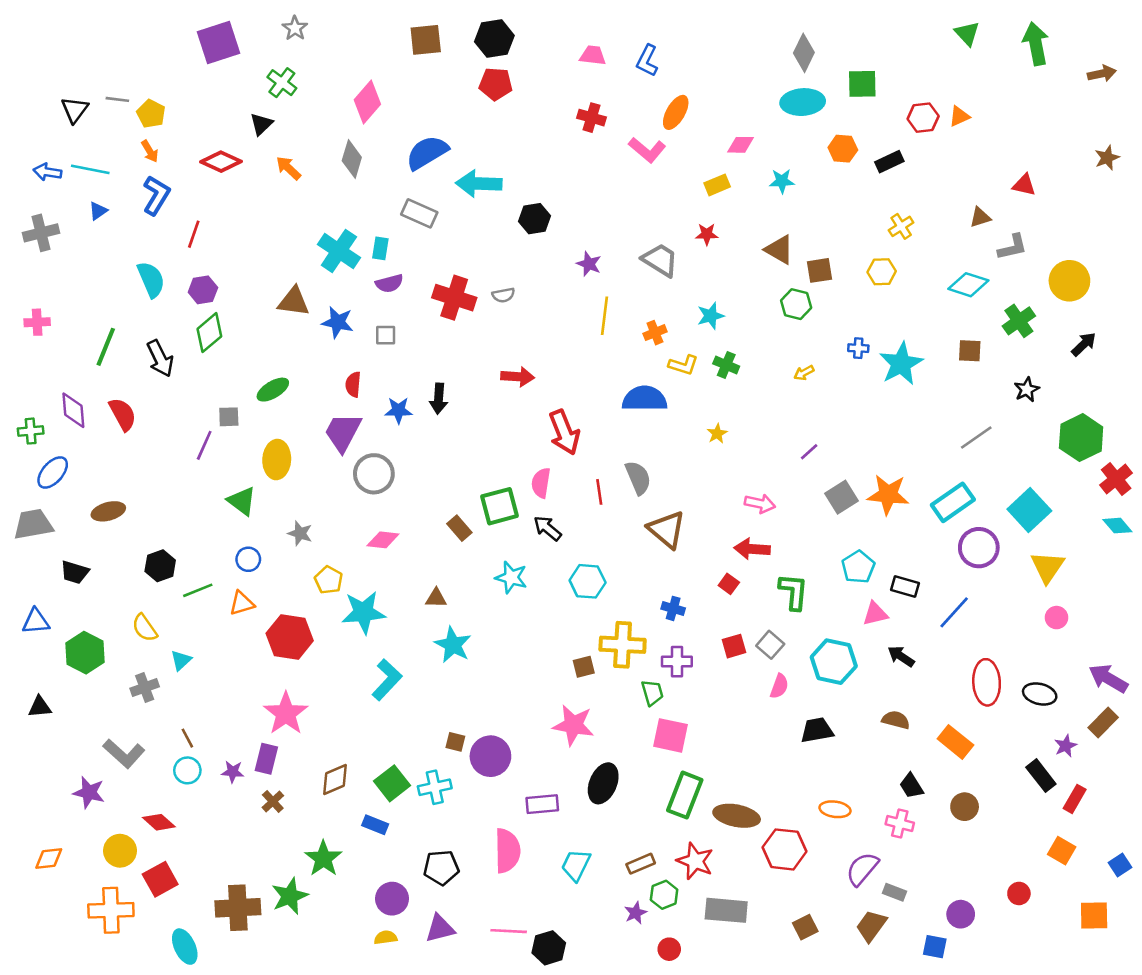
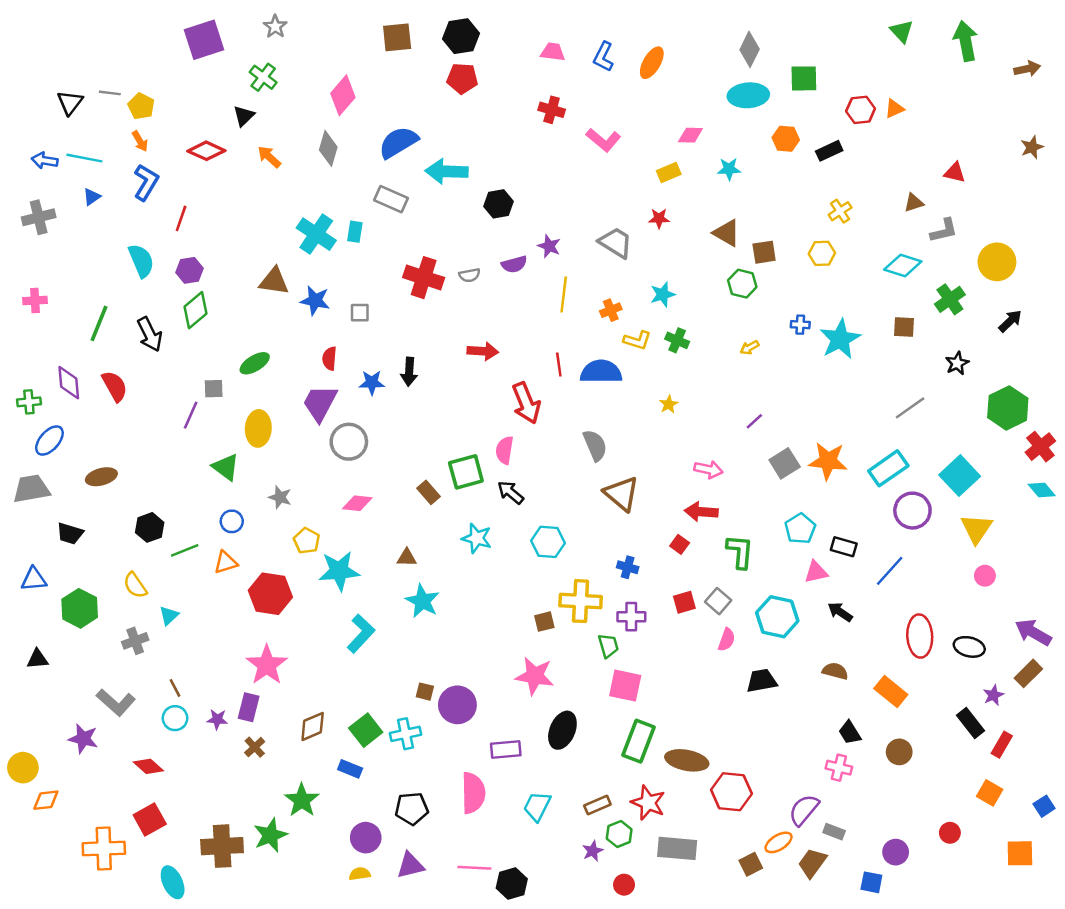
orange ellipse: (676, 112) -> (652, 63), moved
purple semicircle: (389, 283) -> (514, 264), moved
red line: (599, 492) -> (559, 364), moved
orange ellipse: (835, 809) -> (779, 842), moved, turned -40
yellow circle: (120, 851) -> (23, 768), moved

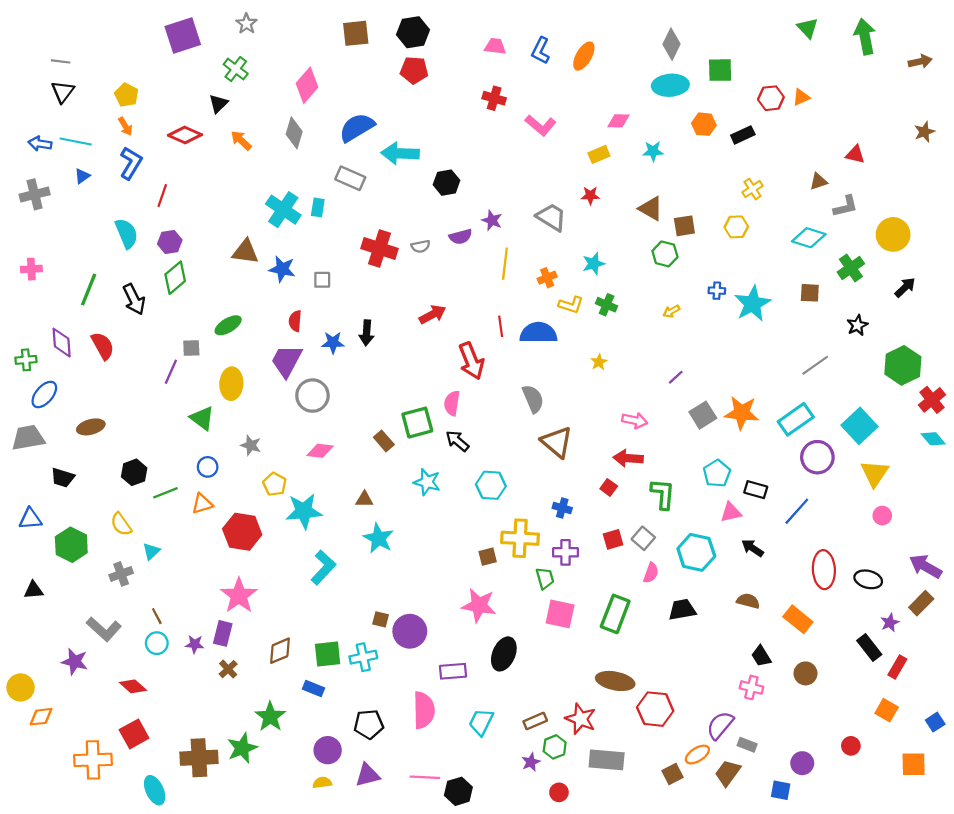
gray line: (110, 93) -> (61, 61), moved
red arrow: (483, 351) -> (432, 314), turned -32
green square: (366, 730) -> (328, 654), turned 32
green rectangle: (638, 741) -> (615, 614), moved

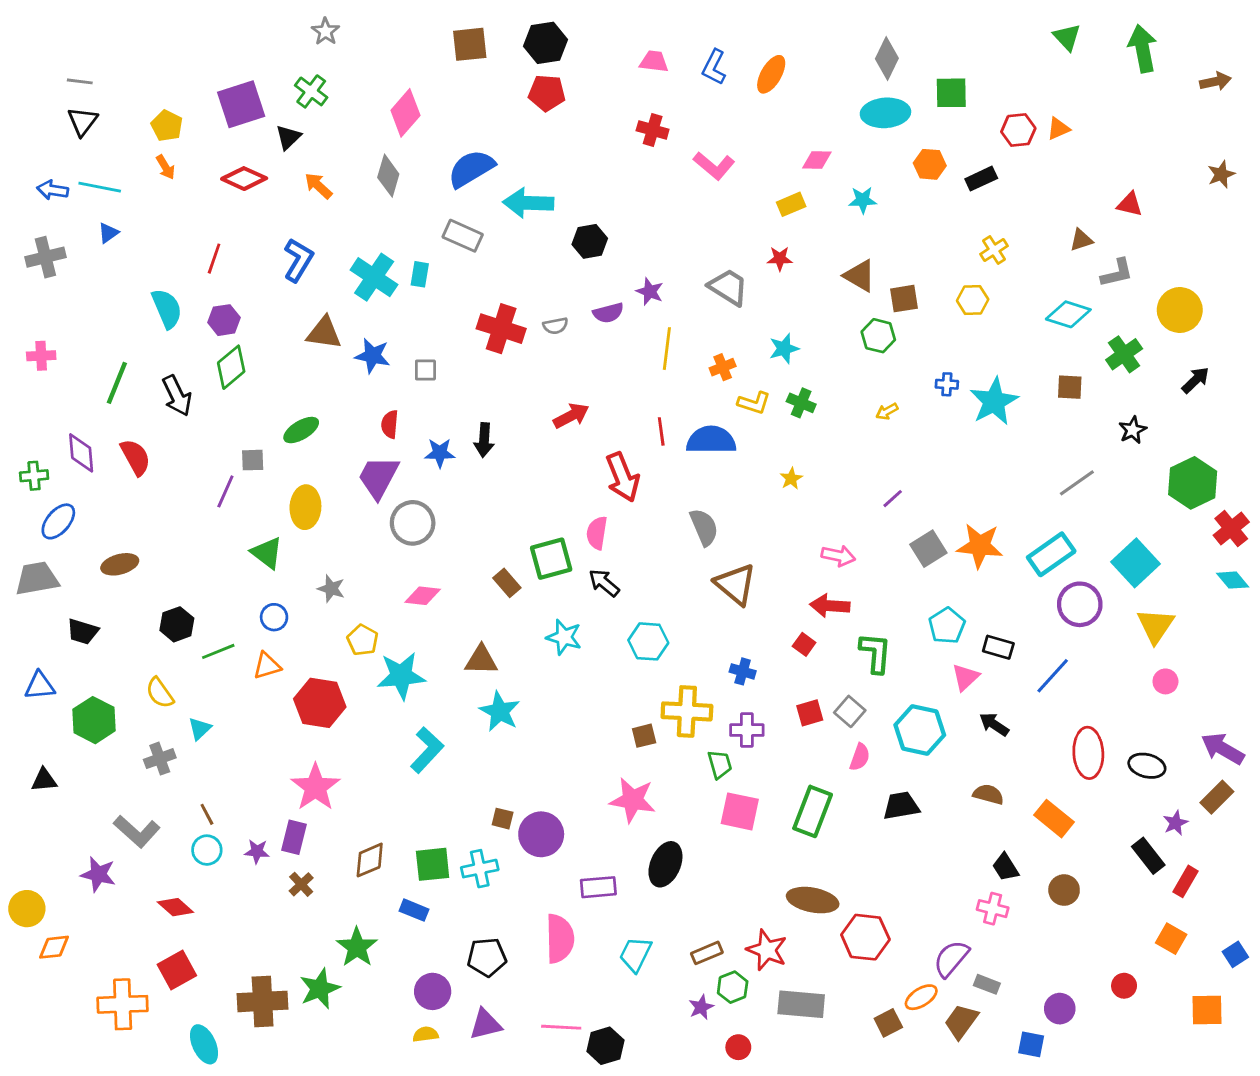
purple square: (183, 36) -> (241, 104), moved
blue L-shape: (131, 163) -> (298, 260), moved
brown triangle: (364, 499) -> (481, 660), size x1.4
pink triangle: (731, 512) -> (965, 677), turned -30

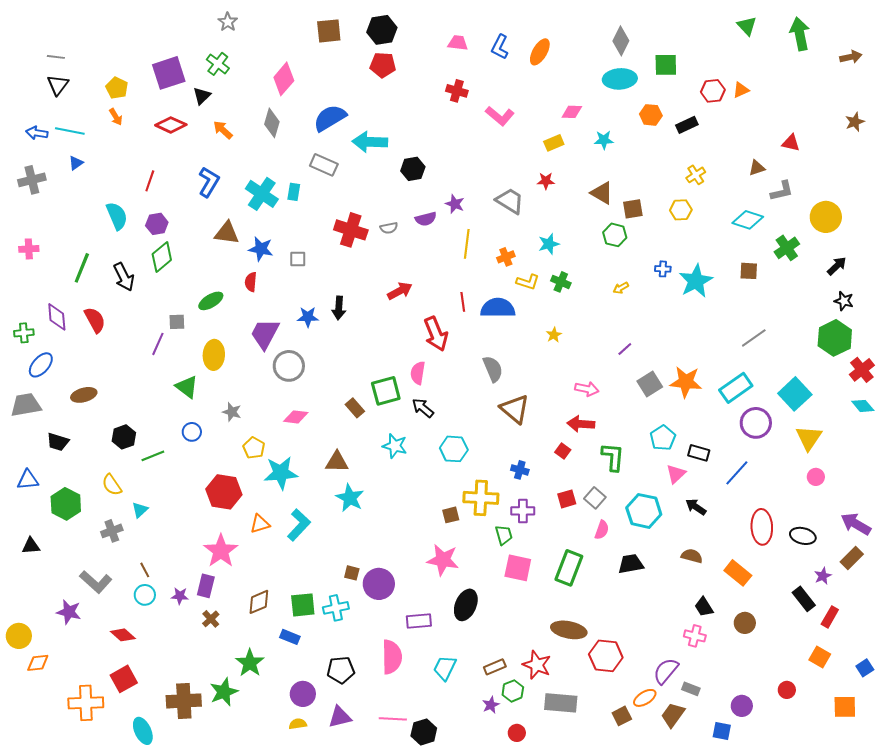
red semicircle: (390, 424) -> (251, 282), moved
black star: (1133, 430) -> (844, 301), moved, turned -30
orange triangle: (267, 666) -> (260, 524), moved

